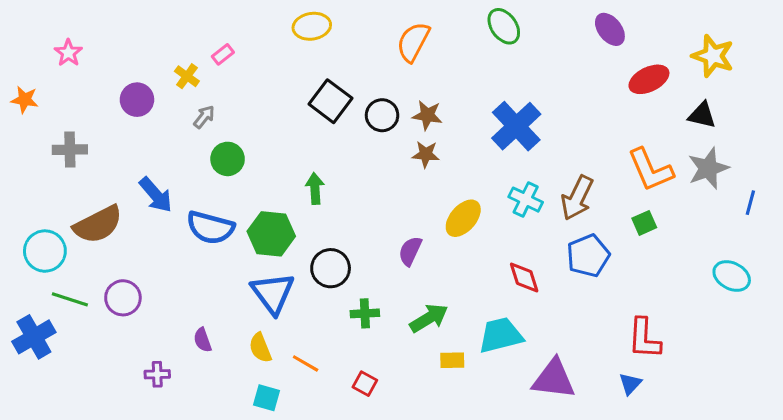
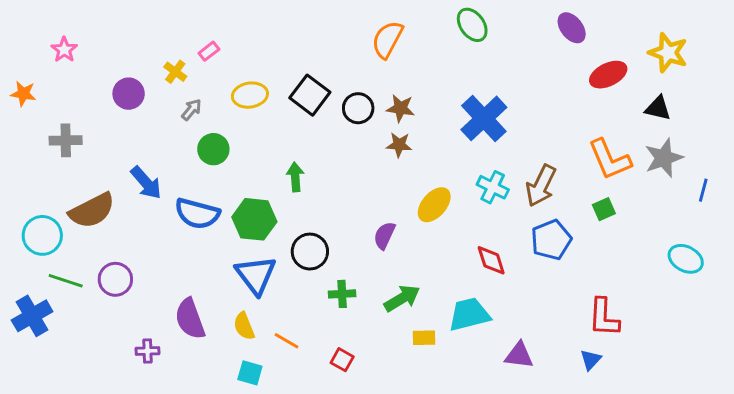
yellow ellipse: (312, 26) -> (250, 95), moved
purple semicircle: (203, 340) -> (190, 319), size x1.8
purple triangle: (554, 379) -> (519, 355), size x0.7

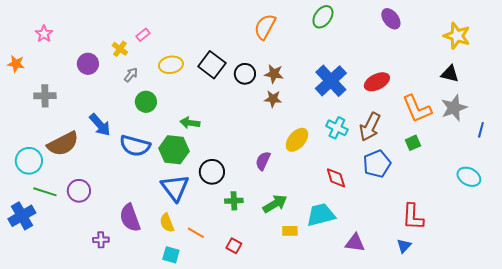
green ellipse: (472, 25) -> (323, 17), turned 70
red ellipse: (608, 75) -> (377, 82), moved
green arrow: (295, 177) -> (190, 123), moved, turned -78

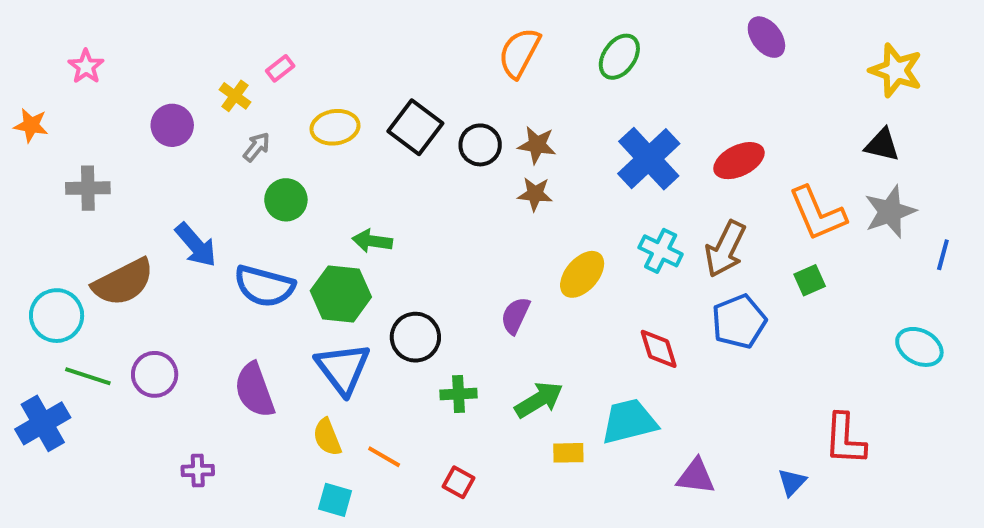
green ellipse: (323, 17) -> (619, 57), moved
red L-shape: (413, 217) -> (845, 439), moved
purple semicircle: (130, 218) -> (255, 390), moved

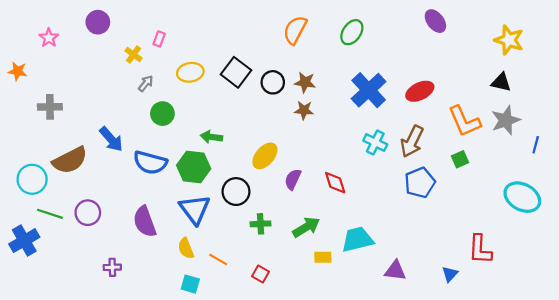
pink rectangle: (280, 68) -> (159, 39), turned -32
purple circle: (172, 125) -> (98, 22), moved
yellow ellipse: (582, 274) -> (265, 156), moved
cyan ellipse: (919, 347) -> (522, 197), size x1.4
red diamond: (659, 349) -> (335, 183), moved

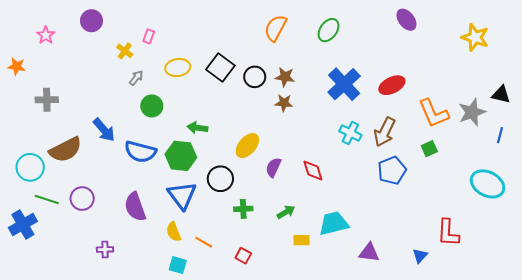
black triangle: (501, 82) -> (501, 95), moved
green arrow: (306, 227) -> (286, 212), size x0.7

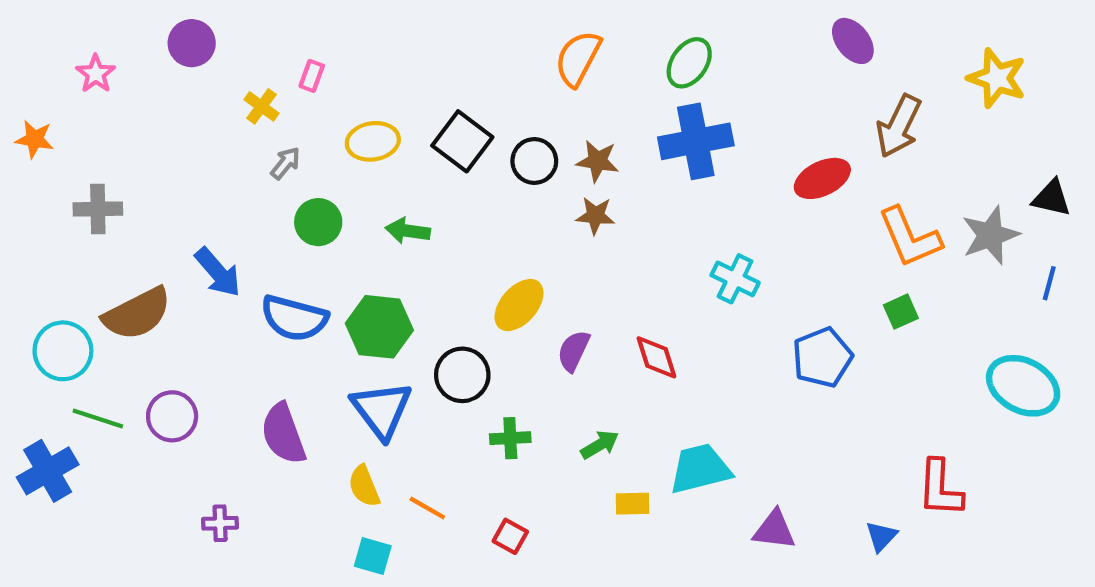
blue cross: (344, 84) -> (696, 141), moved, turned 32
green arrow: (198, 128) -> (408, 231), moved
brown arrow: (385, 132) -> (899, 126), moved

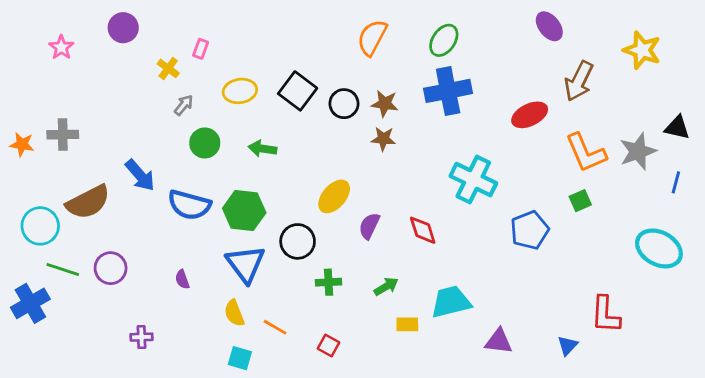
orange star: (35, 139) -> (22, 144), moved
cyan cross: (735, 279) -> (473, 180), size x1.5
purple semicircle: (283, 434) -> (182, 279), size x0.5

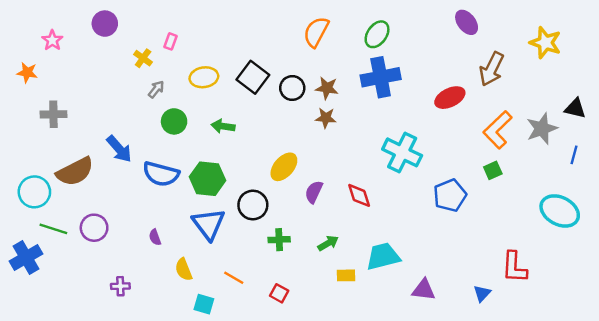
orange star: (22, 144) -> (27, 72), moved
orange L-shape: (586, 153) -> (498, 130), turned 69
yellow semicircle: (234, 313) -> (184, 269), moved

